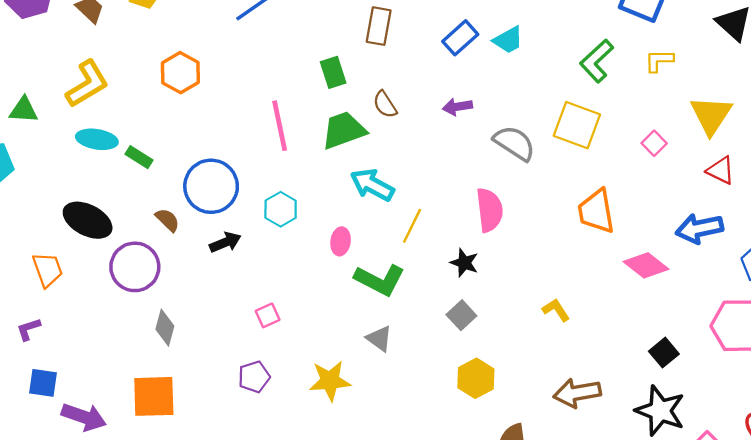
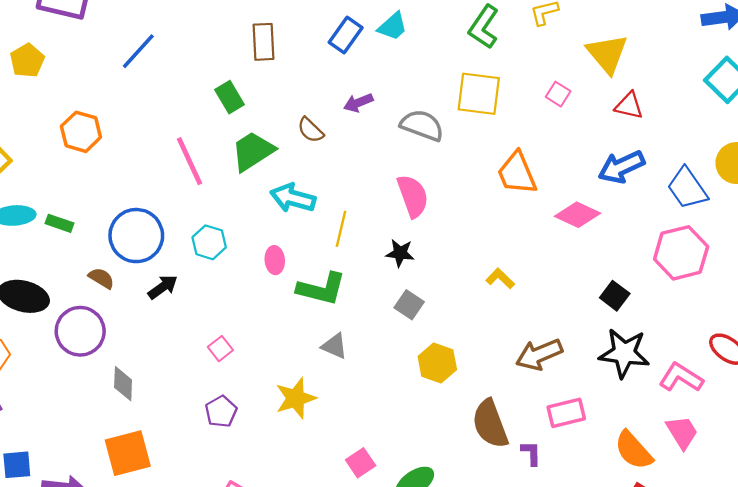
brown semicircle: (385, 104) -> (310, 130), moved

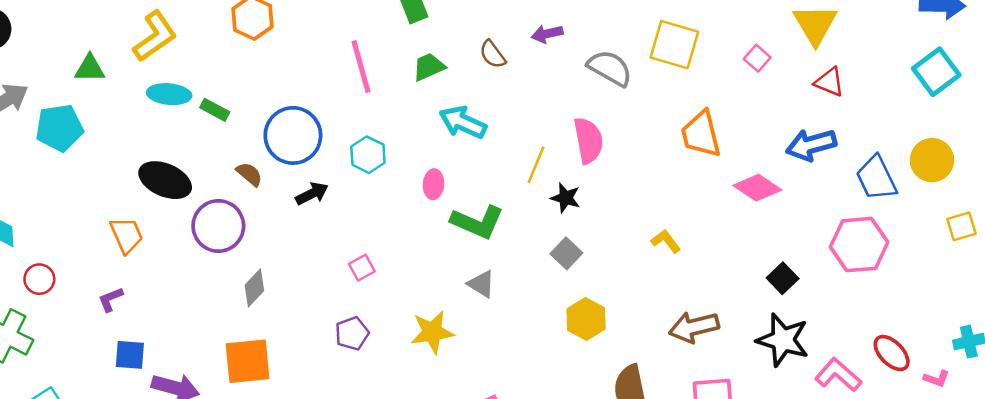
green trapezoid: (253, 151) -> (429, 67), size x0.7
yellow line: (341, 229) -> (536, 165), moved
gray diamond: (123, 384) -> (254, 288), turned 32

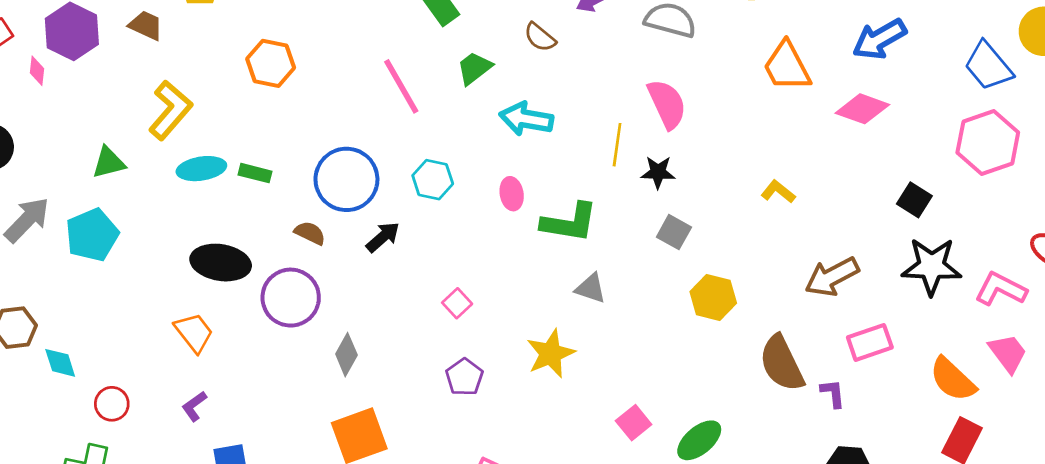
blue arrow: (811, 145) -> (879, 39), moved

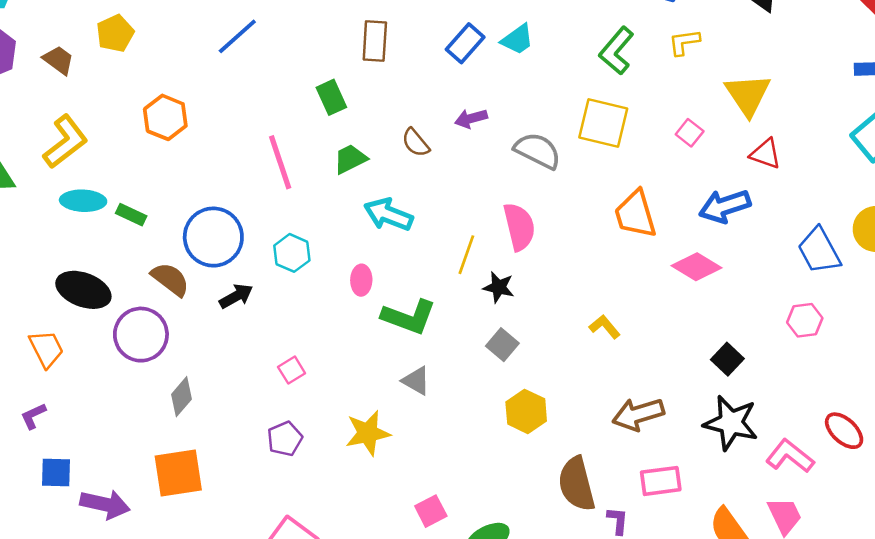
pink hexagon: (988, 143) -> (805, 320), size x0.6
brown semicircle: (310, 233) -> (170, 279), size x1.4

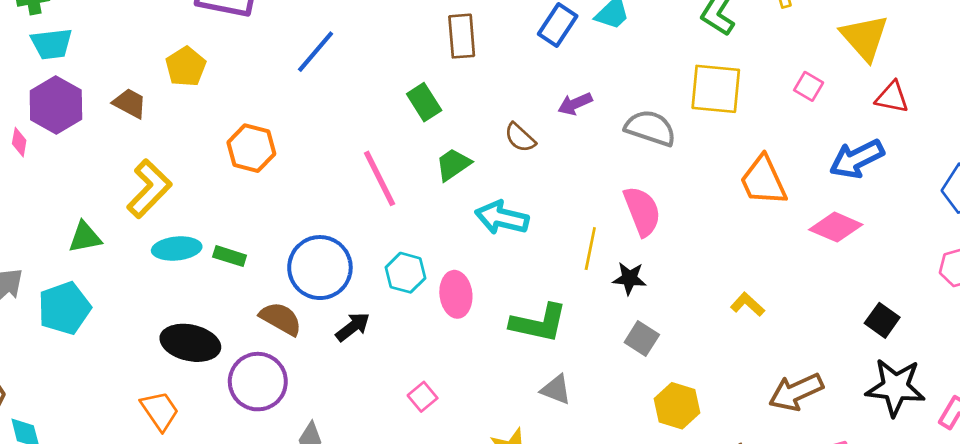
pink ellipse: (361, 280) -> (456, 294), moved, size x1.4

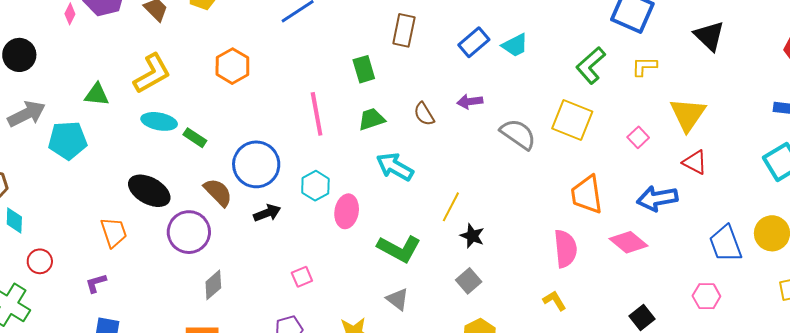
pink semicircle: (642, 211) -> (565, 249), moved
yellow L-shape: (747, 304) -> (555, 301), moved

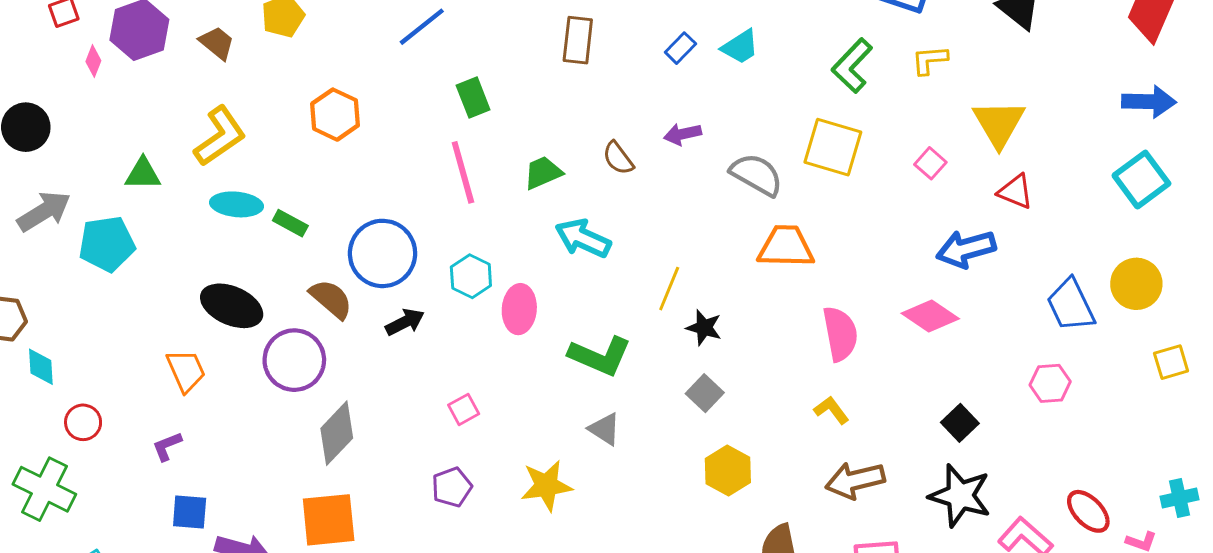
blue rectangle: (474, 42) -> (680, 48), size x0.7
green rectangle: (364, 69) -> (473, 98), moved
orange trapezoid: (587, 195) -> (786, 247), moved, turned 105
gray diamond: (213, 285) -> (337, 433), size x1.4

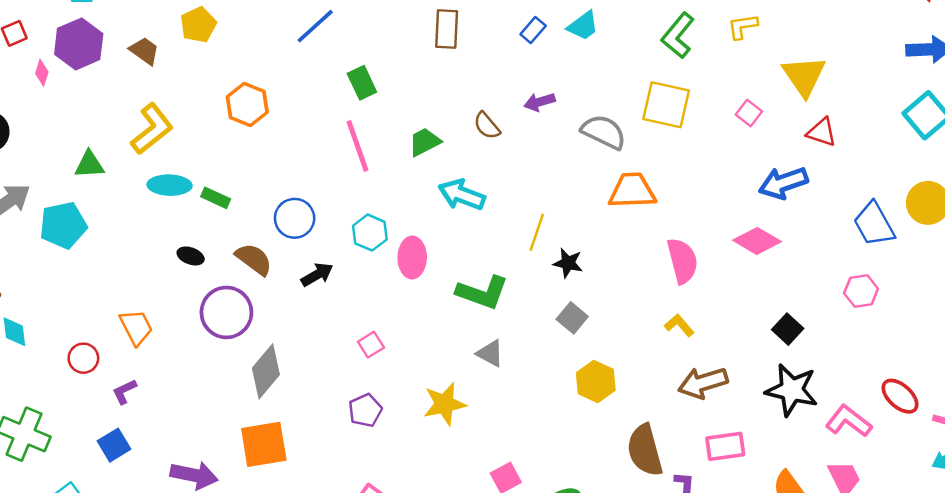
blue circle: (383, 253) -> (295, 218), size x0.7
black ellipse: (232, 306) -> (191, 256), moved, size x0.5
red circle: (83, 422) -> (83, 358), moved
blue square: (190, 512) -> (114, 445), moved, turned -32

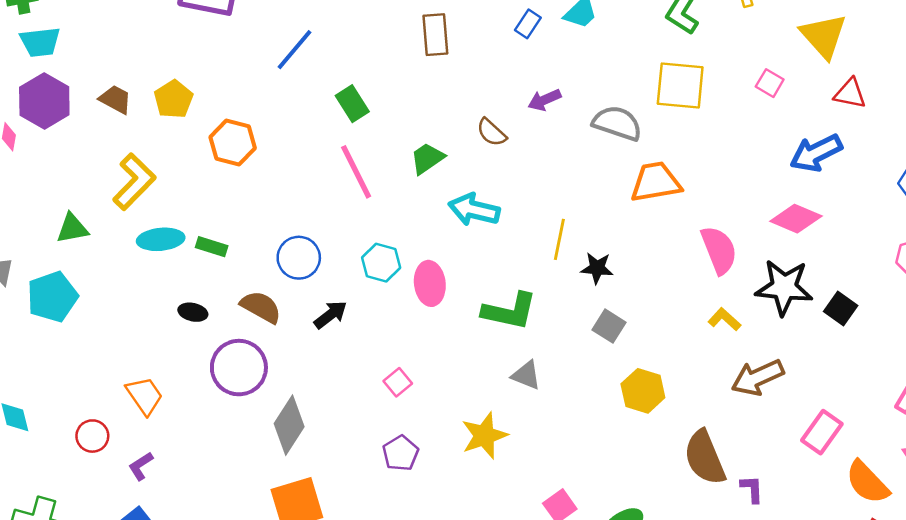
yellow pentagon: (198, 25) -> (174, 99), moved
black star: (792, 390) -> (784, 287), moved
pink rectangle: (725, 446) -> (822, 432), moved, turned -39

